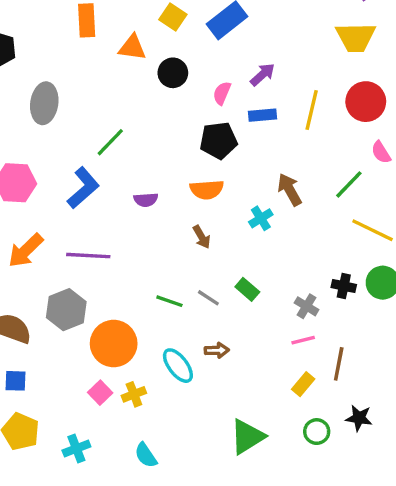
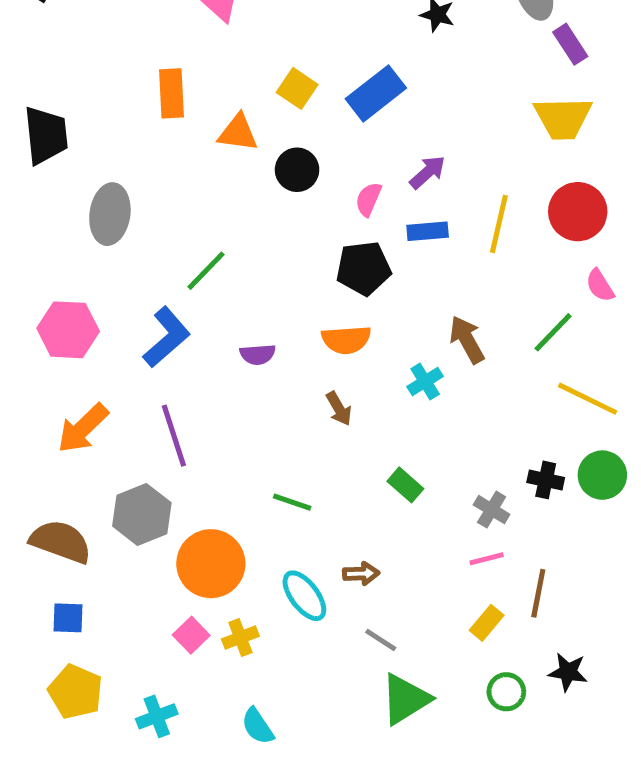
purple line: (88, 256) -> (174, 436), turned 69
gray line: (208, 298) -> (381, 640), moved

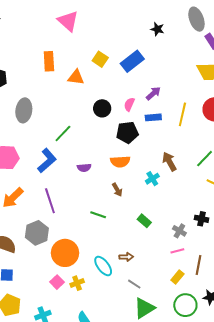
black circle: (297, 170) -> (102, 108), moved
green line: (292, 502) -> (98, 215), moved
green circle: (506, 692) -> (185, 305), size x1.5

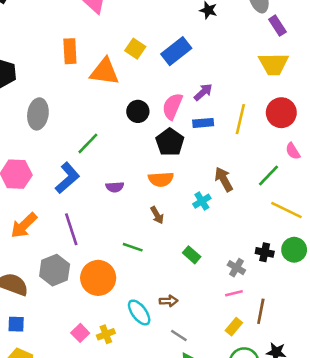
orange triangle: (76, 77) -> (105, 72), size x1.4
pink semicircle: (129, 104) -> (172, 106), size x1.5
black pentagon: (127, 132) -> (170, 142), turned -30
orange circle: (65, 253) -> (98, 278), moved

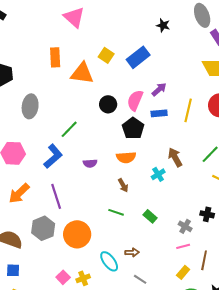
green line: (133, 247) -> (116, 212), moved

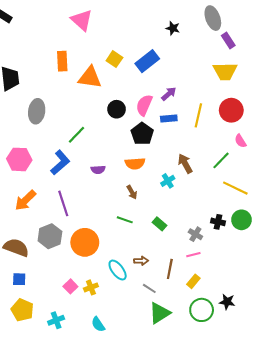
brown line: (204, 260) -> (170, 269), moved

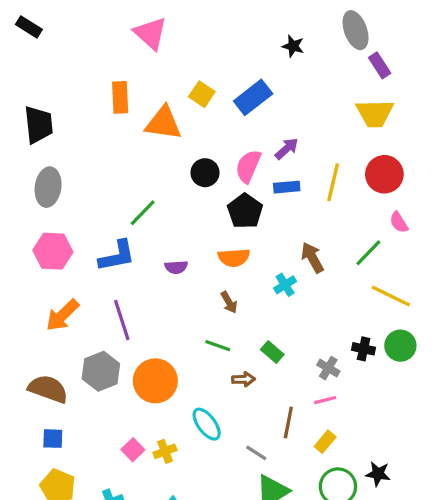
gray ellipse: (37, 111) -> (48, 187), moved
blue L-shape: (60, 162) -> (117, 256), turned 30
brown arrow: (141, 261) -> (243, 379), moved

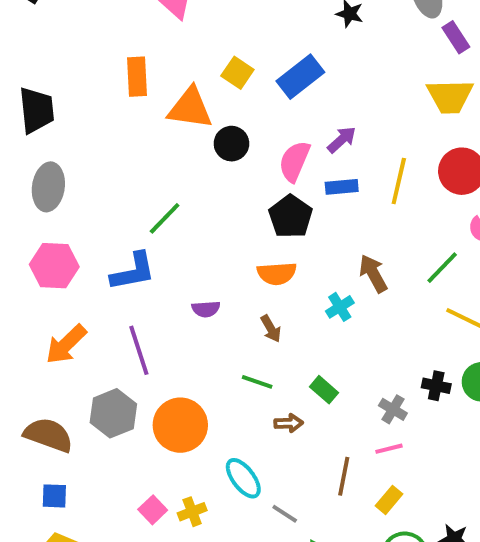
black circle: (205, 173) -> (231, 144), moved
purple semicircle: (176, 267) -> (206, 309), moved
gray line: (256, 453) -> (285, 514), moved

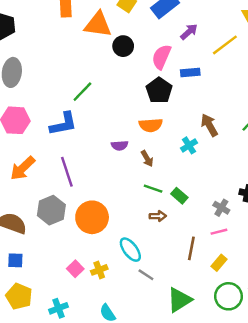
purple arrow: (342, 140) -> (189, 32), moved
yellow line: (399, 181) -> (225, 45), moved, turned 40
purple semicircle: (206, 309) -> (120, 145), moved
green line: (257, 382) -> (153, 189), moved
gray line: (285, 514) -> (146, 275), moved

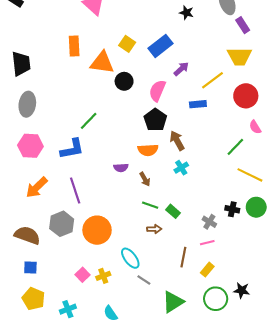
blue rectangle: (190, 72) -> (198, 104), moved
brown arrow: (209, 125) -> (177, 141), moved

